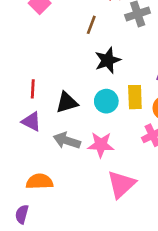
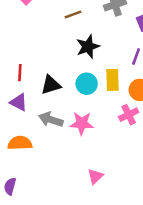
brown line: (91, 25) -> (73, 14), turned 49
orange semicircle: (40, 182) -> (20, 143), moved
pink triangle: (121, 184) -> (95, 176), moved, size x0.6

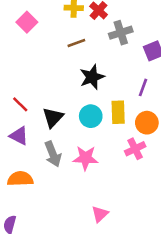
red line: (20, 73) -> (20, 104), turned -49
black triangle: (51, 85) -> (53, 117), turned -30
gray arrow: (51, 120) -> (53, 154), turned -130

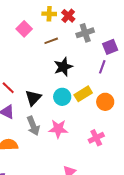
pink square: (27, 22) -> (24, 29), moved
purple line: (143, 87) -> (102, 67), moved
yellow rectangle: (118, 112) -> (83, 94), turned 60
pink cross: (135, 149) -> (96, 138), moved

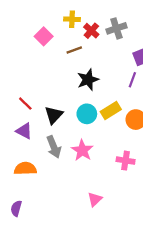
red cross: (68, 16) -> (91, 31), moved
gray cross: (85, 33) -> (116, 28), moved
pink star: (58, 129) -> (82, 150), turned 30
pink cross: (96, 138) -> (126, 161), turned 35

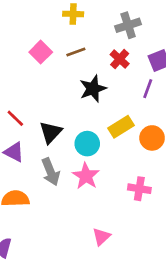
red cross: (91, 31) -> (120, 59), moved
pink square: (44, 36) -> (41, 52), moved
cyan circle: (87, 114) -> (87, 144), moved

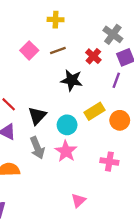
gray cross: (128, 25) -> (113, 34), moved, turned -36
black star: (93, 89) -> (72, 80), turned 30

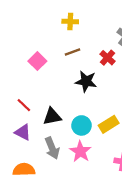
pink square: (29, 50) -> (37, 61), moved
yellow rectangle: (95, 111) -> (109, 124), moved
black triangle: (37, 116) -> (52, 116), turned 36

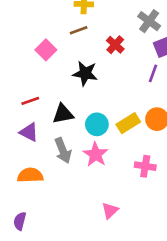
brown line: (72, 52) -> (79, 30), moved
red cross: (108, 58) -> (115, 45), moved
black star: (86, 81) -> (85, 73), moved
red line: (24, 105) -> (30, 101), turned -63

